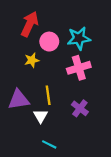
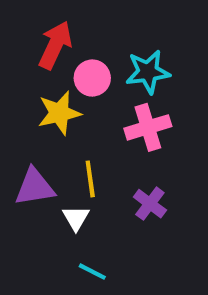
yellow star: (32, 60) -> (59, 113), size x1.5

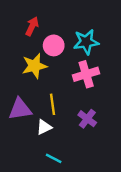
red arrow: (55, 45) -> (32, 26), size x0.7
white triangle: (76, 218) -> (44, 127), turned 35

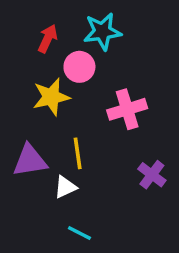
cyan star: (86, 42) -> (102, 31), moved
purple cross: (87, 119) -> (152, 175), moved

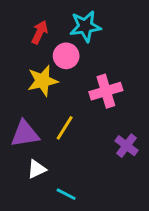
yellow line: (78, 153) -> (65, 128), turned 40
white triangle: (65, 187) -> (37, 169), moved

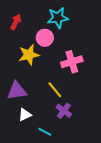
red arrow: (40, 32) -> (16, 22), moved
yellow line: (65, 128) -> (55, 90), moved, turned -72
purple cross: (126, 146) -> (64, 111), moved

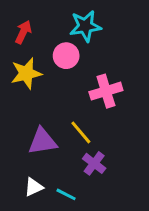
yellow star: (29, 55) -> (26, 73), moved
purple triangle: (17, 91) -> (42, 141), moved
white triangle: (25, 115) -> (34, 187), moved

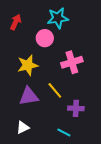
yellow star: (26, 73) -> (28, 65), moved
purple cross: (94, 163) -> (76, 108), moved, turned -35
cyan line: (66, 194) -> (64, 132), moved

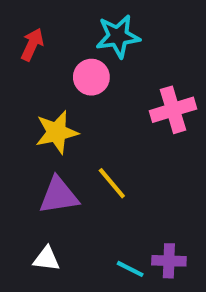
pink cross: (72, 62) -> (173, 110), moved
purple cross: (76, 108) -> (169, 261), moved
white triangle: (23, 127) -> (46, 259), turned 32

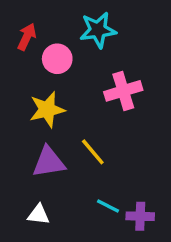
pink circle: (91, 77) -> (57, 59), moved
pink cross: (173, 110) -> (123, 91), moved
cyan line: (130, 269) -> (108, 206), moved

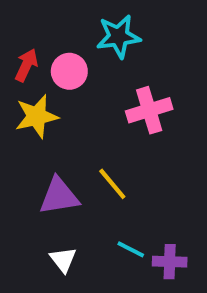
red arrow: (27, 37) -> (26, 65), moved
yellow star: (47, 110) -> (37, 116), moved
white triangle: (39, 215) -> (63, 260), moved, turned 45

